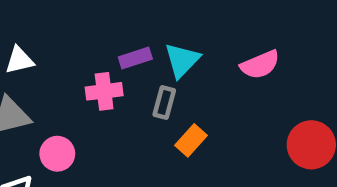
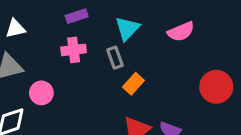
purple rectangle: (135, 58) -> (77, 16), moved
gray rectangle: (164, 102) -> (115, 58), turned -35

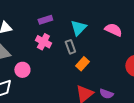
pink semicircle: (181, 32) -> (113, 30), turned -132
pink cross: (74, 50) -> (43, 42), turned 35

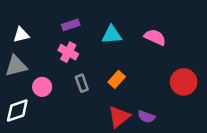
cyan triangle: (78, 28) -> (112, 35), turned 42
gray rectangle: (70, 47) -> (82, 83), moved

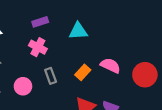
pink semicircle: (155, 37) -> (110, 66), moved
pink circle: (42, 87) -> (23, 86), moved

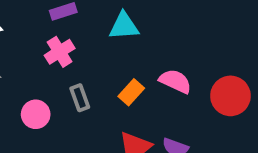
pink cross: (38, 47) -> (60, 52), turned 30

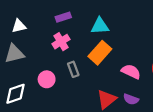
pink semicircle: (175, 81) -> (131, 72), moved
orange rectangle: (131, 92) -> (100, 53), moved, size x1.5

